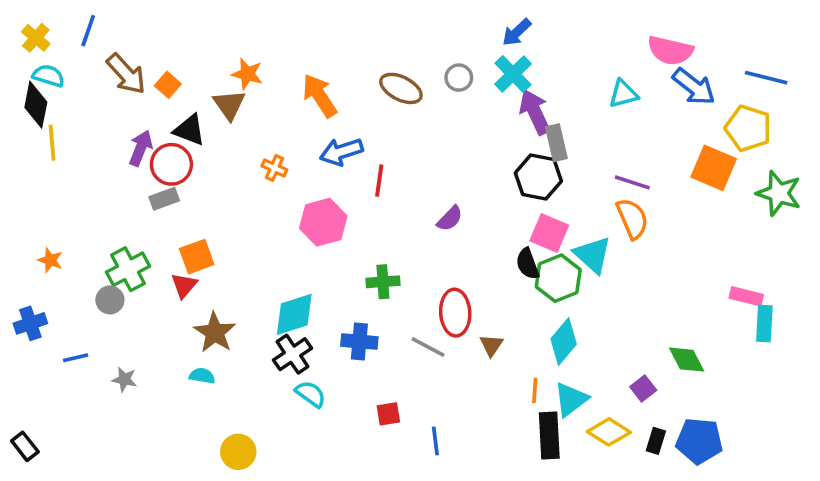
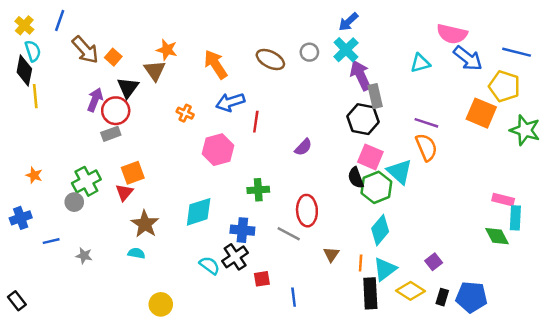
cyan semicircle: (48, 76) -> (33, 51), turned 55
black triangle: (189, 130) -> (128, 88), turned 45
brown triangle: (491, 345) -> (331, 254), moved
black cross: (292, 354) -> (235, 257), moved
green diamond: (687, 360) -> (497, 236), moved

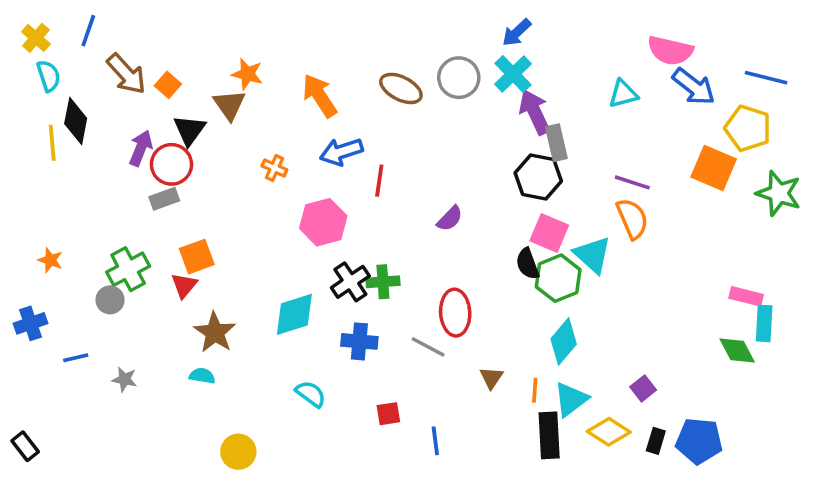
gray circle: (309, 52) -> (459, 78), size x1.5
black diamond: (24, 70) -> (76, 121), moved
black cross: (235, 257) -> (350, 282), moved

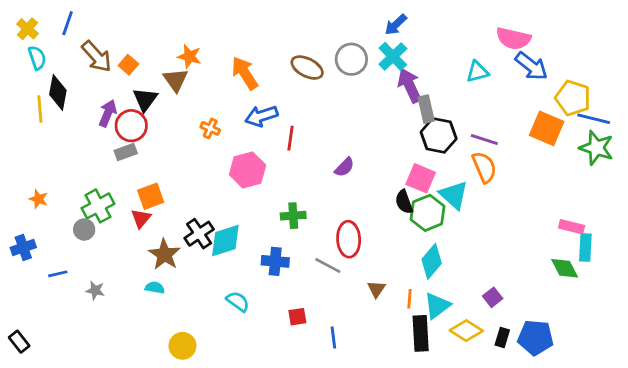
blue line: (766, 78) -> (594, 119), moved
black hexagon: (538, 177) -> (439, 135), moved
black cross: (350, 282) -> (199, 234), moved

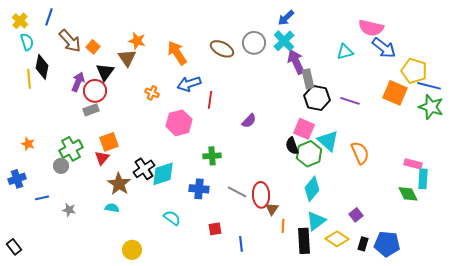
orange semicircle: (484, 167) -> (360, 153), moved
red ellipse: (349, 239) -> (261, 195), moved
orange line: (410, 299) -> (283, 226), moved

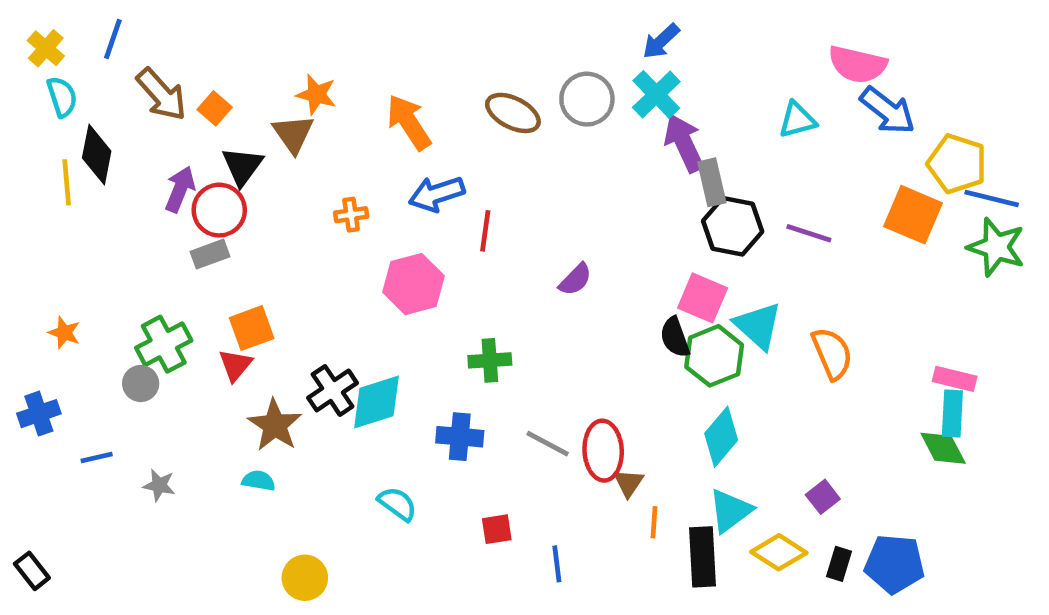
orange cross: (152, 93) -> (351, 215), turned -32
cyan rectangle: (423, 179) -> (952, 414), moved

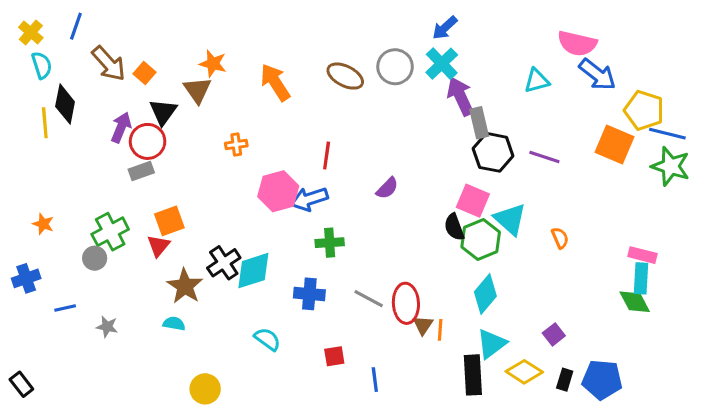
blue arrow: (437, 194) -> (309, 199), moved
orange semicircle: (832, 353) -> (560, 238), size x0.6
orange line: (654, 522) -> (440, 330), moved

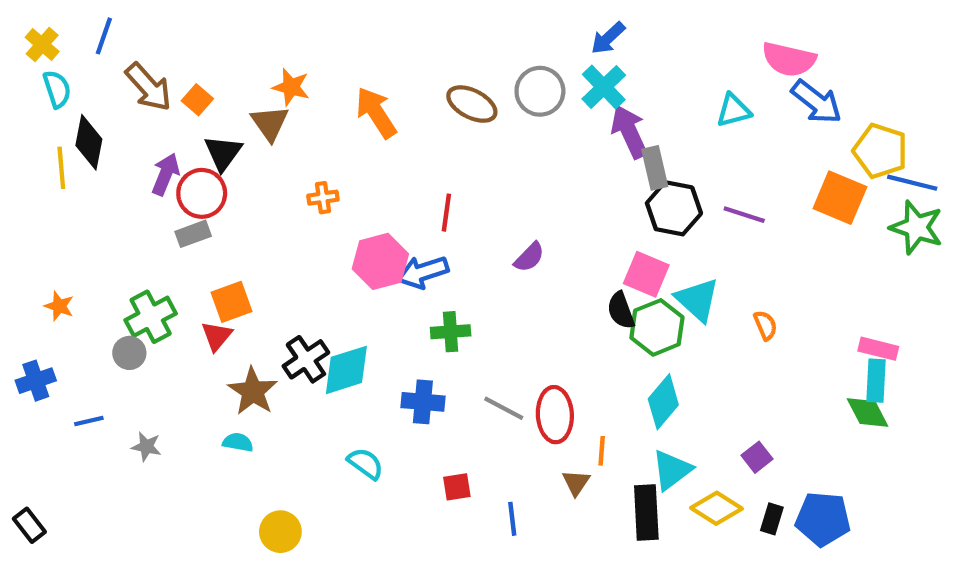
brown triangle: (423, 325) -> (576, 483), moved

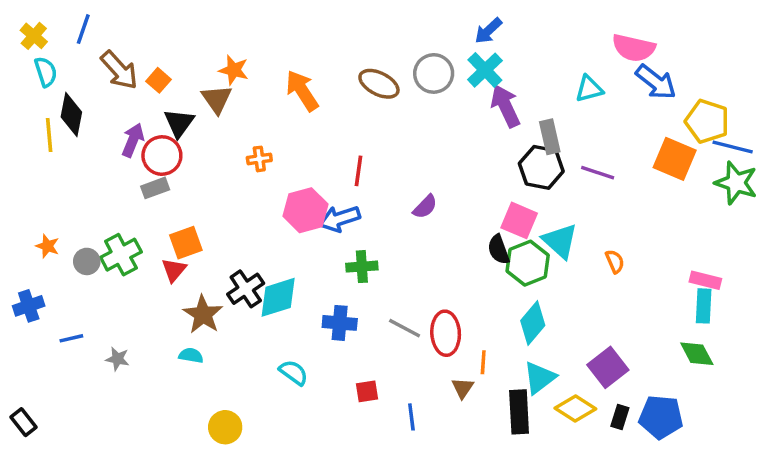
gray rectangle: (655, 168) -> (550, 137), moved
gray circle: (129, 353) -> (87, 261), moved
green diamond: (868, 412) -> (697, 354), moved
purple square: (757, 457) -> (608, 367), size x1.6

